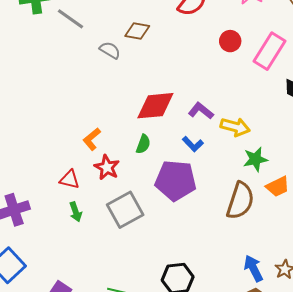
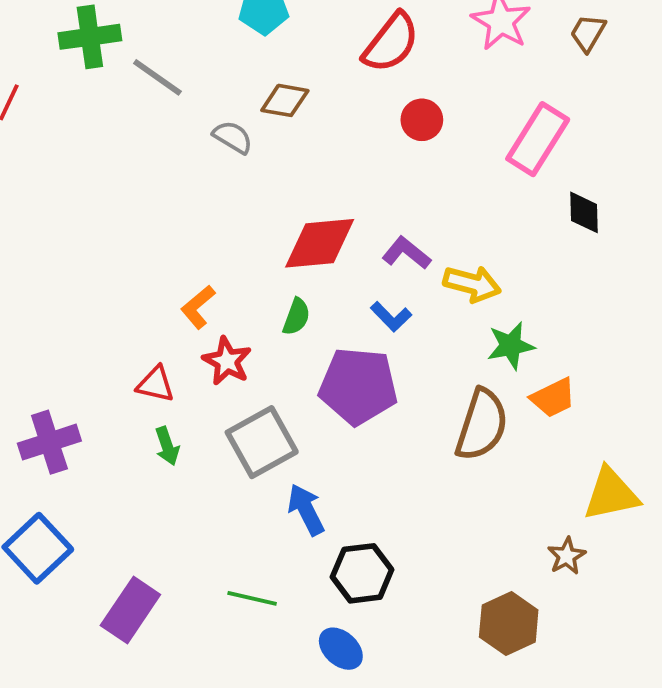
red circle: (230, 41) -> (422, 120), moved
blue arrow: (253, 268) -> (306, 510), moved

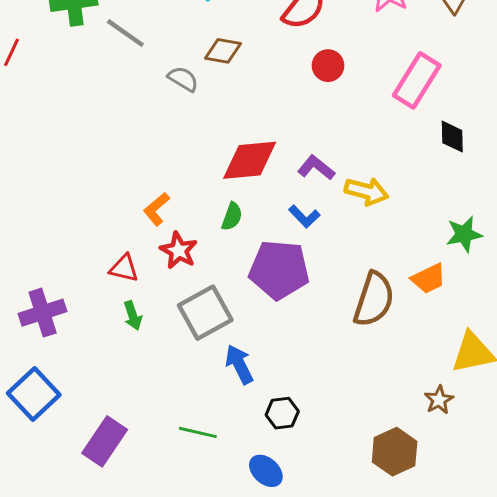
green star: (511, 346) -> (464, 234), moved
black hexagon: (362, 573) -> (282, 413), size x0.7

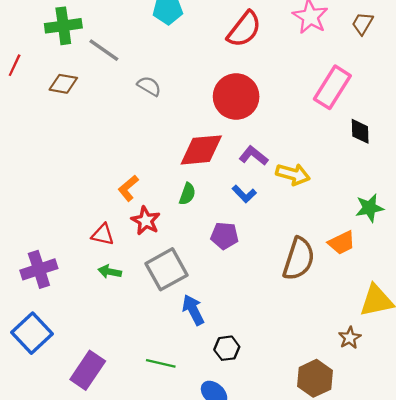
brown diamond: (223, 51) -> (63, 84), moved
red circle: (328, 66) -> (236, 97), moved, size x1.8
purple pentagon: (279, 270) -> (224, 236), size x0.6
green arrow: (133, 316) -> (110, 272), turned 120

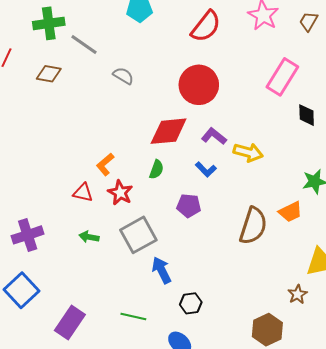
red triangle: (103, 235) -> (83, 193), moved

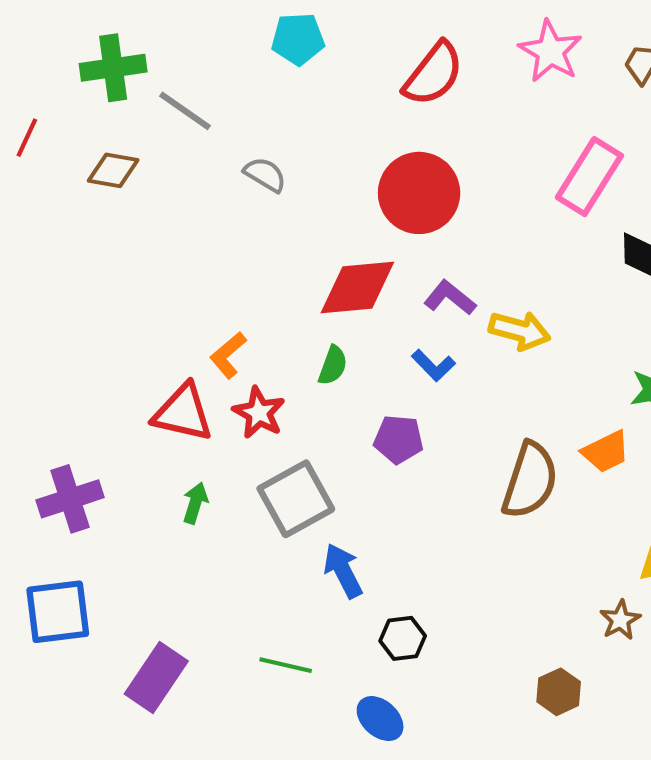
red triangle: (83, 193) -> (183, 413), size x1.5
green arrow: (89, 237) -> (195, 503), turned 96
blue square: (22, 290) -> (58, 612), turned 36
brown hexagon: (267, 330) -> (559, 692), size x0.7

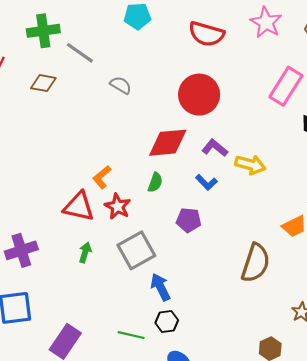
red semicircle: (433, 74) -> (206, 34), turned 68
brown semicircle: (530, 480) -> (256, 263), moved
black hexagon: (403, 638) -> (167, 321), moved

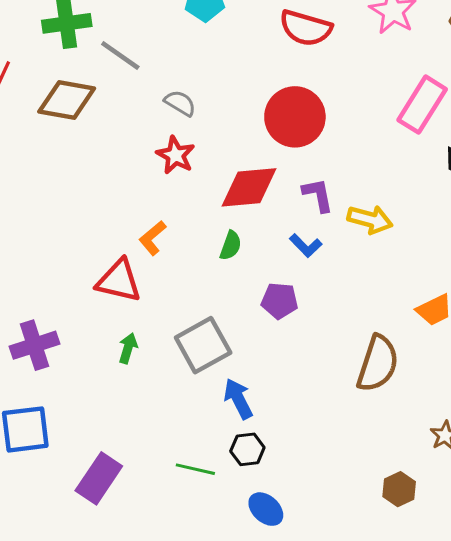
brown diamond: (43, 83) -> (67, 100), size x1.5
purple L-shape: (215, 148) -> (318, 195), turned 40
red star: (118, 206) -> (175, 155), moved

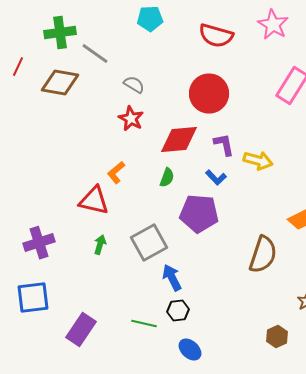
purple pentagon: (280, 301) -> (199, 214), size x1.6

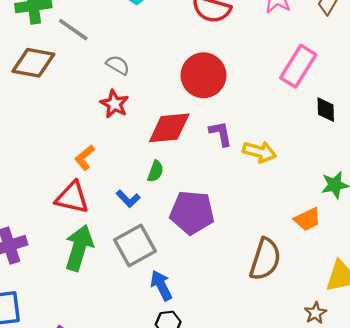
orange L-shape: (116, 173) -> (85, 158), moved
blue L-shape: (216, 178) -> (128, 199), moved
green arrow: (100, 245) -> (79, 248), size x2.0

